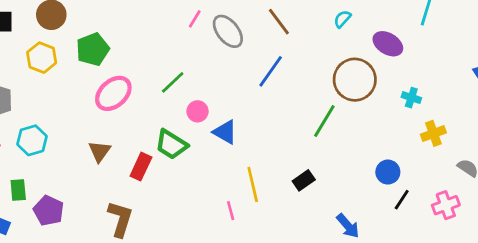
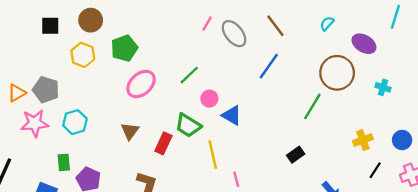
yellow cross: (433, 133) -> (363, 140), moved
blue circle: (388, 172) -> (402, 140), moved
yellow line: (253, 184) -> (213, 155), moved

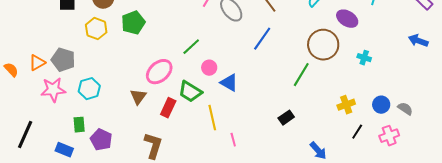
pink ellipse: (141, 84) -> (159, 72), moved

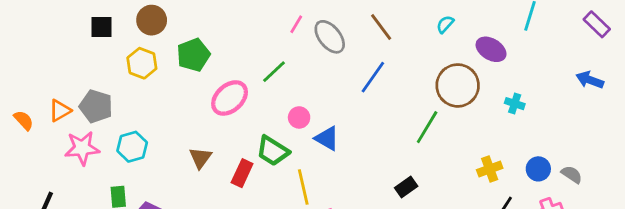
green line: (191, 47) -> (274, 72), moved
pink ellipse: (159, 72) -> (230, 98), moved

